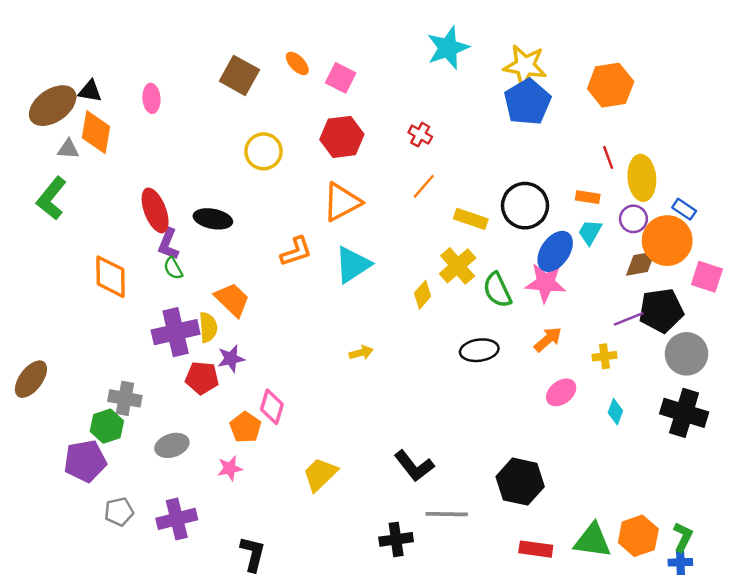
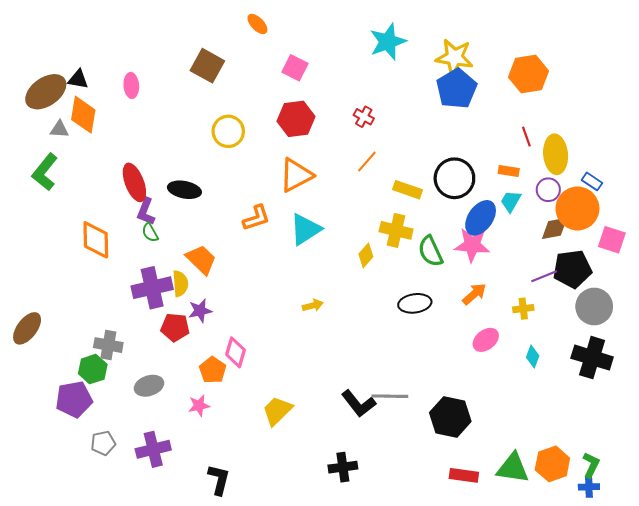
orange ellipse: (297, 63) -> (257, 24), moved
yellow cross: (458, 266) -> (396, 230), turned -36
gray line: (447, 514) -> (390, 396), moved

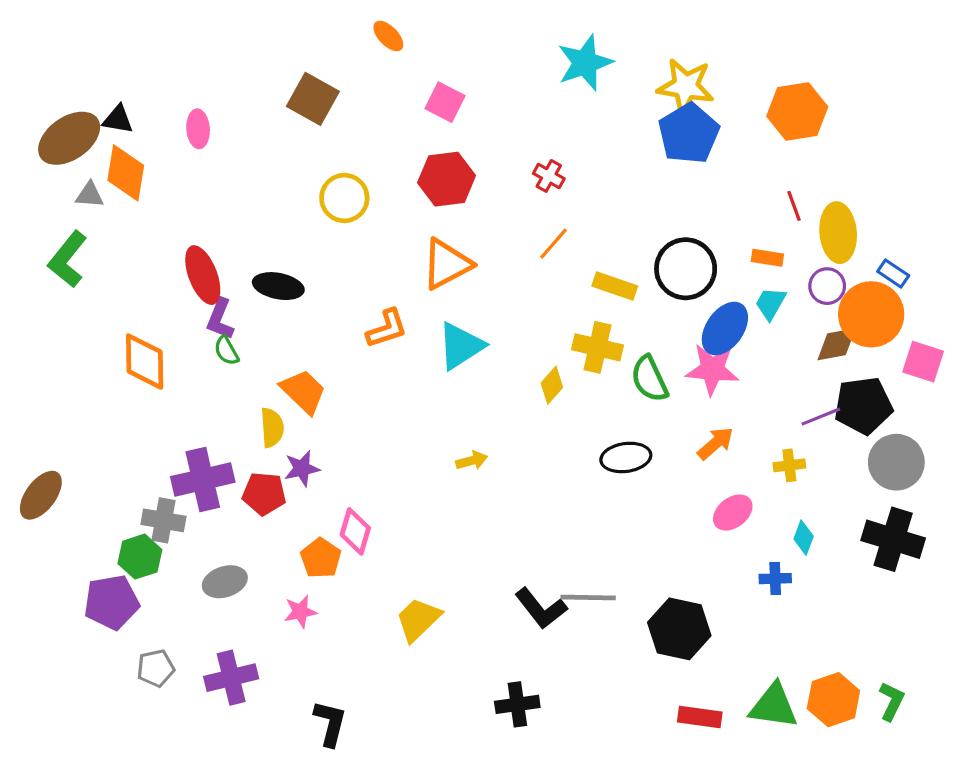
purple cross: (152, 288) -> (203, 479), moved
blue cross: (589, 487) -> (775, 579), moved

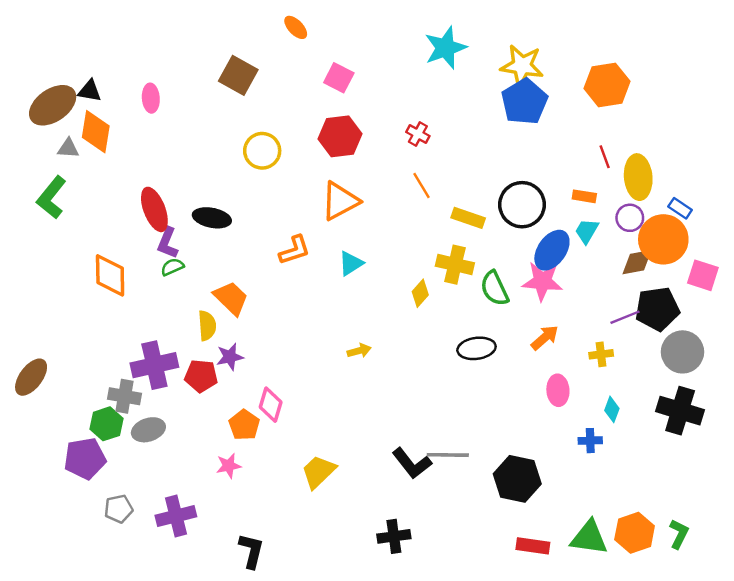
orange line: (553, 244) -> (421, 185), turned -72
cyan triangle: (461, 346) -> (351, 263), size x0.7
green semicircle: (226, 351) -> (172, 267), turned 95
pink ellipse: (733, 513) -> (558, 390), turned -56
gray ellipse: (225, 582) -> (148, 430), moved

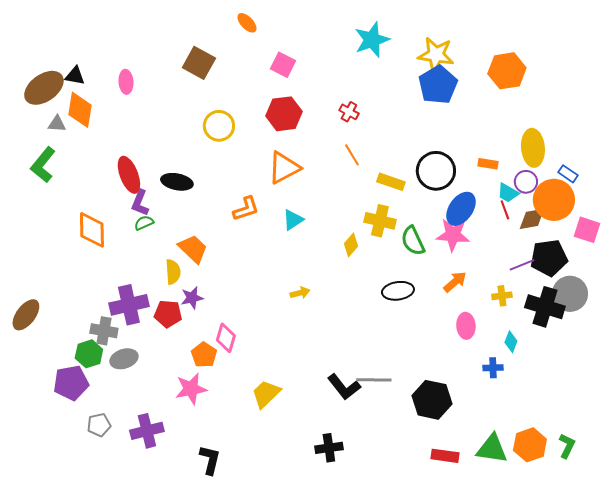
red line: (605, 157) -> (505, 210), moved
cyan trapezoid: (587, 231) -> (508, 193), moved, turned -90
black cross: (680, 411) -> (545, 307), moved
pink star: (229, 466) -> (191, 389), size x1.5

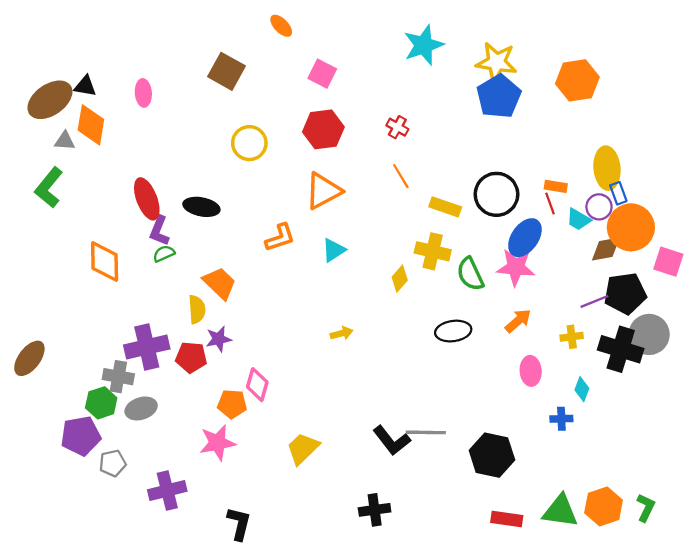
blue rectangle: (568, 174) -> (618, 193), moved, turned 36
red line: (505, 210) -> (550, 203), moved
orange pentagon: (204, 355) -> (232, 404), turned -30
gray pentagon: (99, 425) -> (113, 463), moved

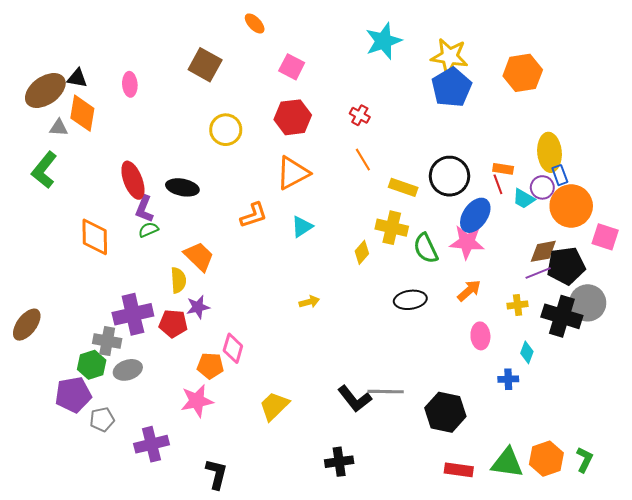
brown diamond: (606, 249) -> (543, 251), moved

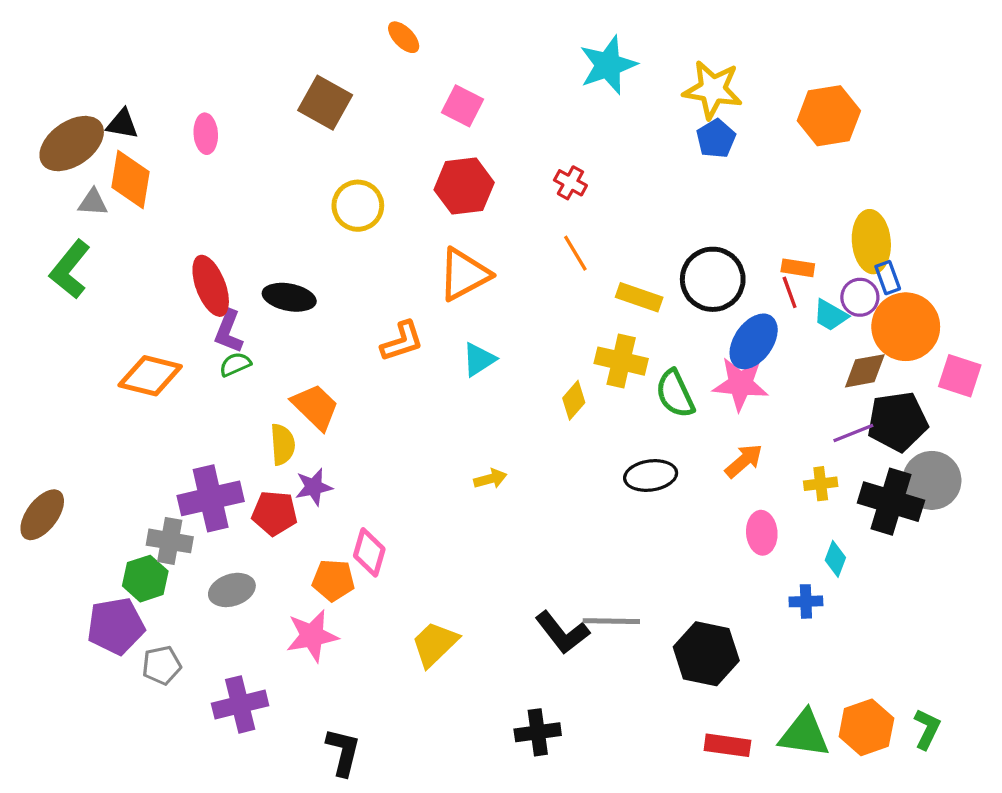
blue pentagon: (452, 87) -> (716, 139), size x0.6
orange diamond: (95, 237) -> (150, 376), turned -75
brown diamond: (543, 251) -> (865, 371), moved
gray ellipse: (128, 370) -> (232, 590), moved

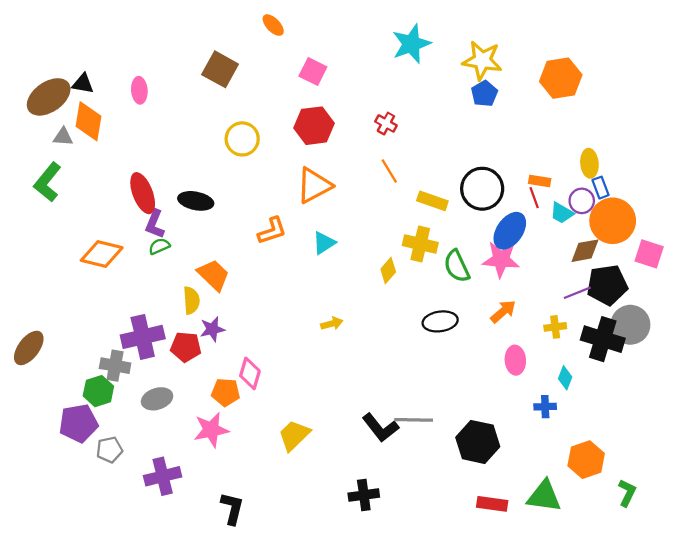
yellow ellipse: (871, 242) -> (589, 163), size x0.7
orange hexagon: (866, 727) -> (586, 460), moved

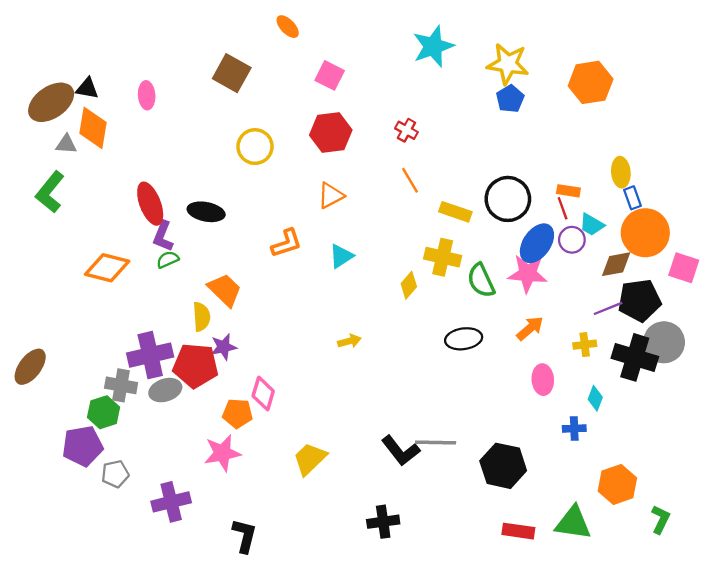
orange triangle: (314, 185) -> (331, 195), size x0.7
purple circle: (582, 201) -> (572, 240), moved
red pentagon: (186, 347) -> (196, 366), size x1.4
gray ellipse: (157, 399) -> (165, 390), moved

